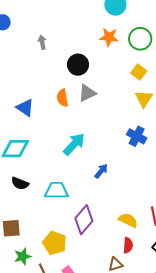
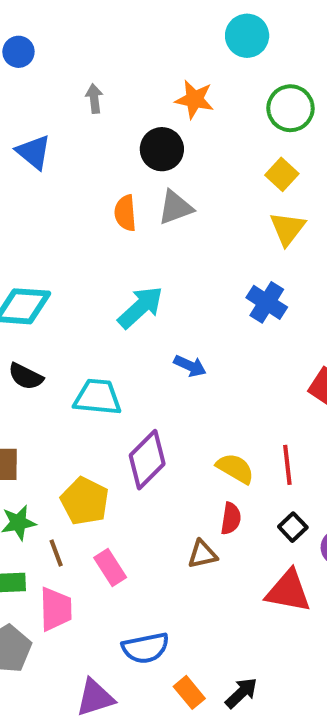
orange star: (109, 37) -> (194, 99), moved
blue triangle: (25, 108) -> (34, 152), moved
blue arrow: (101, 171) -> (190, 366), turned 70

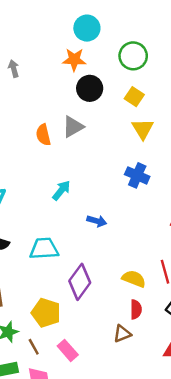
cyan circle: (247, 36) -> (87, 28), moved
black circle: (162, 149) -> (90, 88), moved
cyan arrow: (140, 307) -> (61, 190), size x0.7

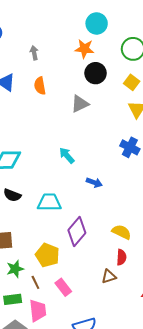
orange semicircle: (43, 135) -> (40, 86), moved
cyan arrow: (61, 190) -> (67, 155), turned -84

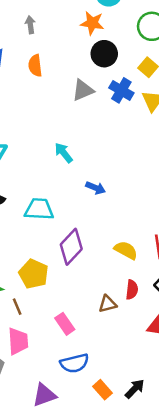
blue cross: (130, 147) -> (121, 90), moved
red semicircle: (121, 257) -> (132, 290), moved
pink rectangle: (63, 287) -> (65, 324), moved

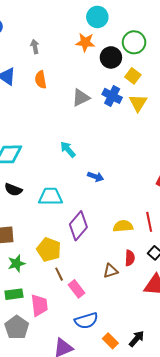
black circle: (104, 54) -> (111, 57), moved
yellow semicircle: (126, 250) -> (123, 226), turned -30
brown line: (17, 307) -> (59, 274), moved

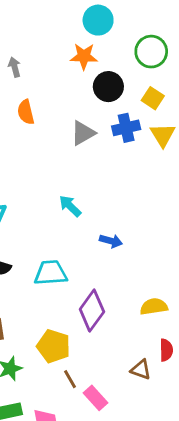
black circle: (111, 57) -> (108, 87), moved
blue cross: (112, 96) -> (126, 128), turned -36
brown triangle: (111, 271) -> (141, 370), turned 42

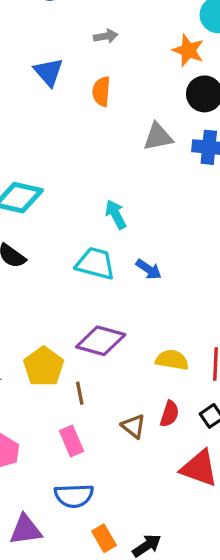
gray arrow: (15, 67) -> (106, 36), turned 78
cyan trapezoid: (51, 273) -> (95, 263), moved
purple diamond: (92, 310) -> (101, 341), turned 51
brown line: (70, 379) -> (80, 393), moved

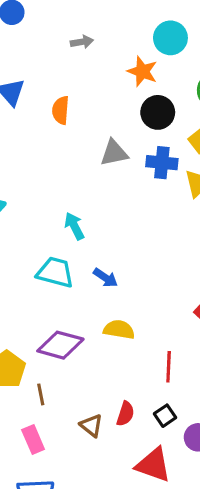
gray arrow: (106, 36) -> (82, 42), moved
yellow semicircle: (172, 360) -> (119, 330), moved

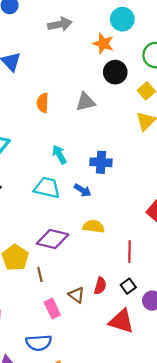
gray arrow: (82, 42) -> (60, 24), size x1.5
orange semicircle: (61, 110) -> (43, 103), moved
blue cross: (162, 163) -> (101, 162), moved
pink rectangle: (33, 439) -> (52, 309), moved

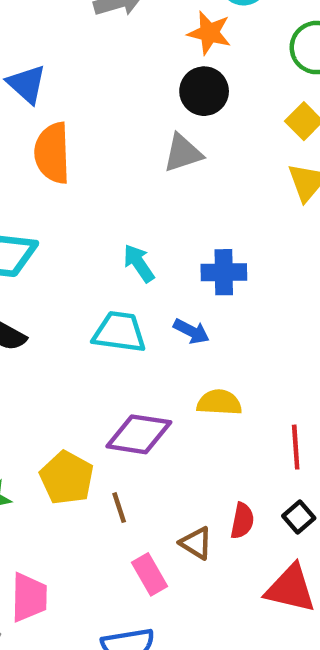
black circle: (115, 72) -> (204, 91), moved
orange semicircle: (43, 103) -> (52, 153), moved, size x1.5

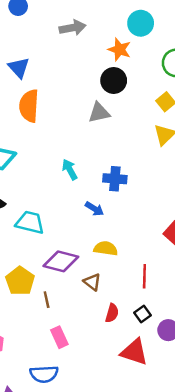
cyan trapezoid: (119, 332) -> (30, 222), moved
brown triangle: (196, 543) -> (92, 282), moved

